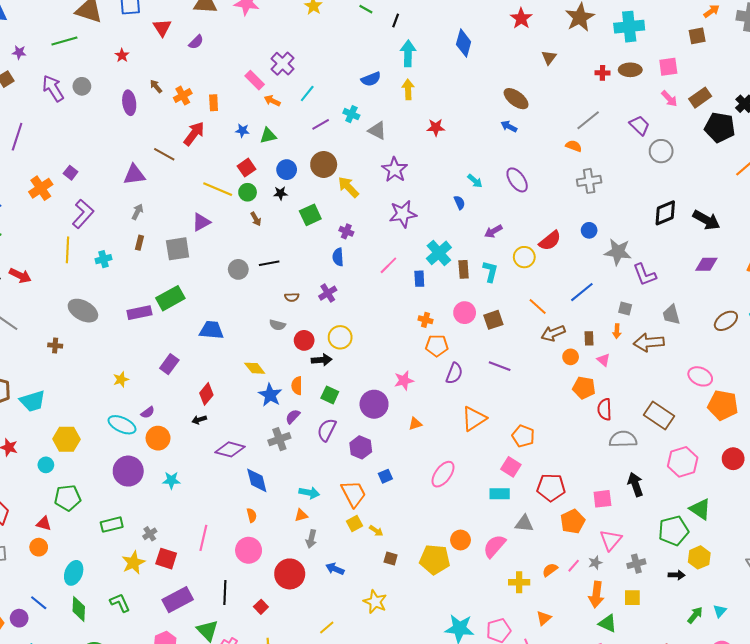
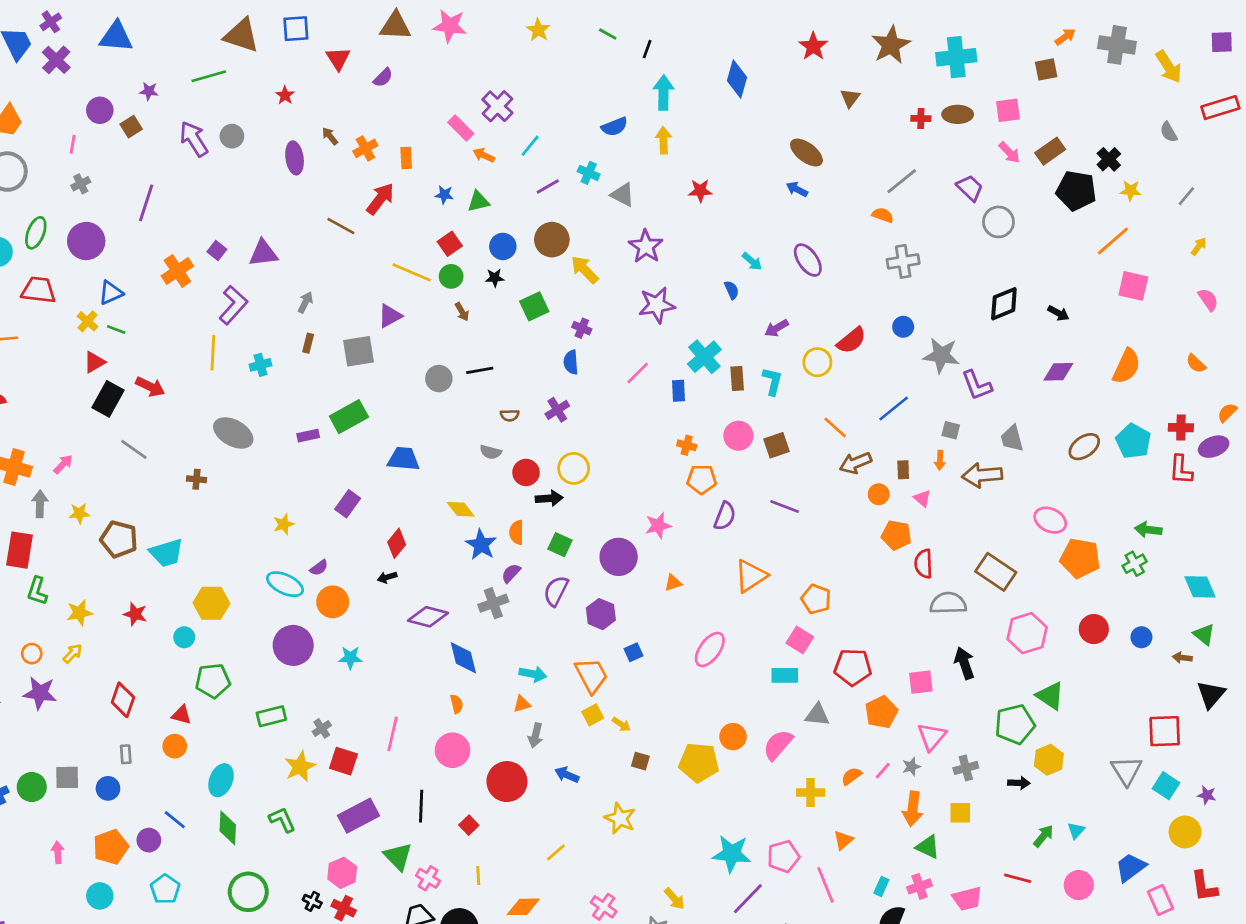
purple triangle: (134, 175) -> (263, 253), moved
black arrow: (706, 220) -> (1058, 313), size x0.6
purple rectangle: (139, 313) -> (308, 436), size x0.7

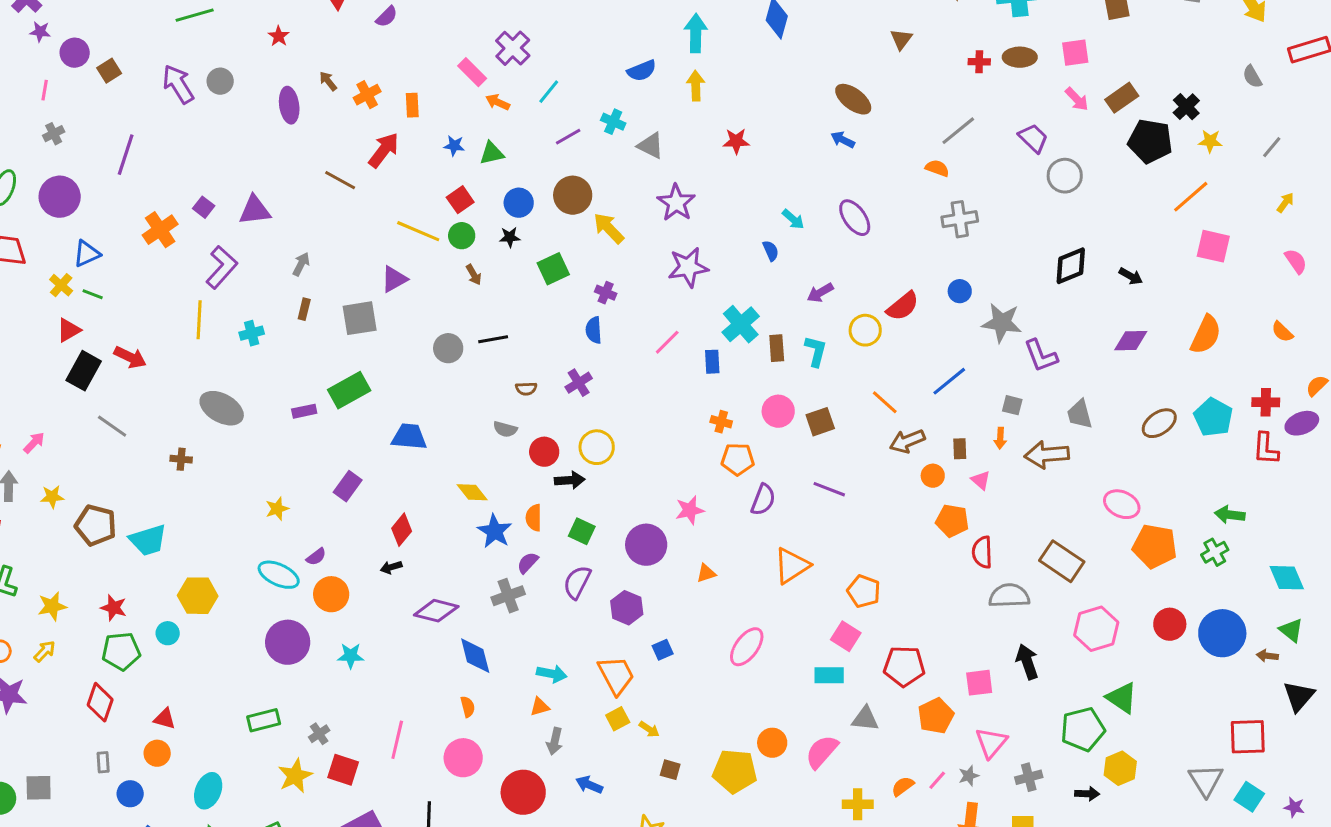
purple star: (149, 91) -> (40, 32), moved
blue circle: (1141, 637) -> (1222, 633), size x2.0
green pentagon: (213, 681) -> (121, 651), moved
blue circle: (108, 788) -> (130, 794), moved

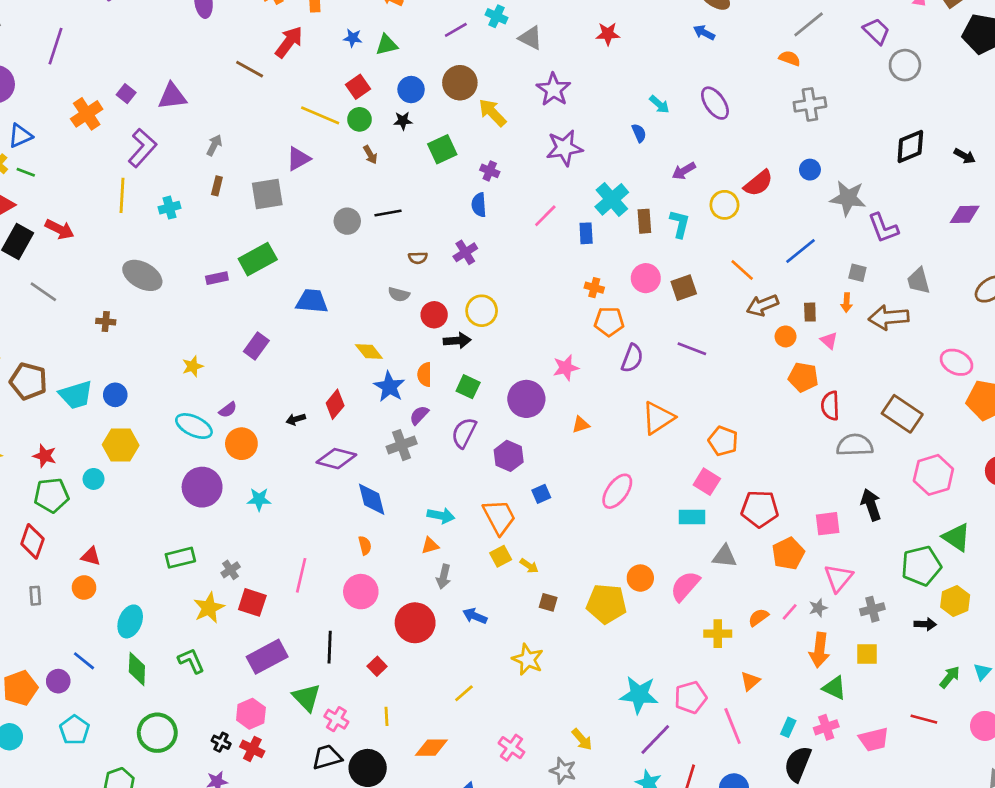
red diamond: (402, 530) -> (335, 404), moved
blue circle: (130, 794) -> (115, 395), moved

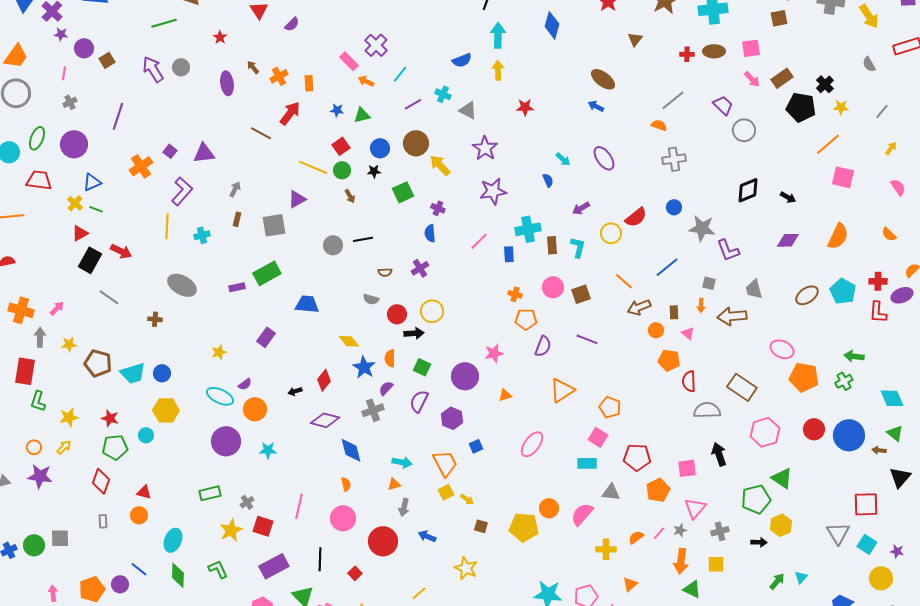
cyan cross: (612, 199) -> (528, 229), turned 30

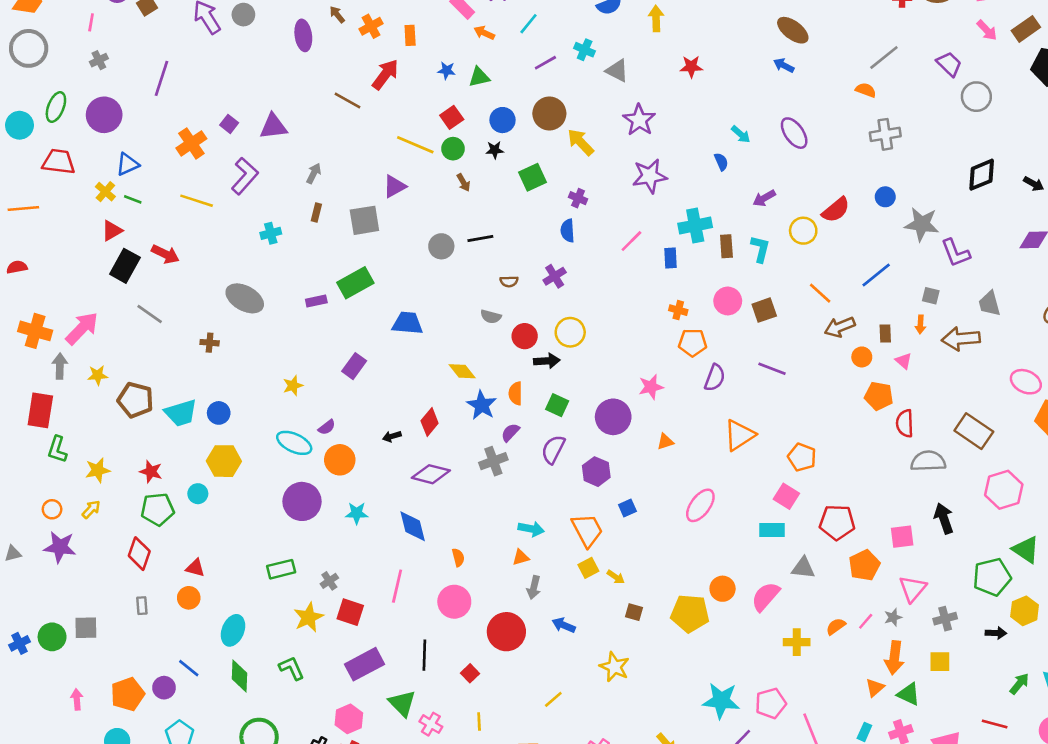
yellow line: (167, 226) -> (197, 201), moved, turned -75
pink arrow: (57, 308) -> (82, 328), size x1.8
blue diamond: (351, 450) -> (413, 526), moved
orange triangle: (630, 584) -> (875, 688), moved

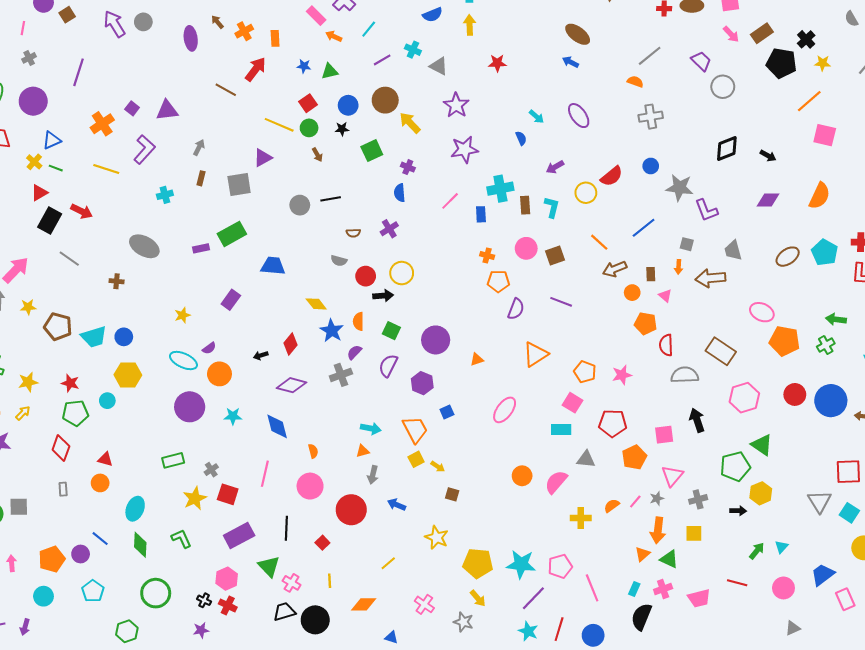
pink star: (651, 387) -> (622, 375), moved
yellow pentagon: (690, 613) -> (478, 563), moved

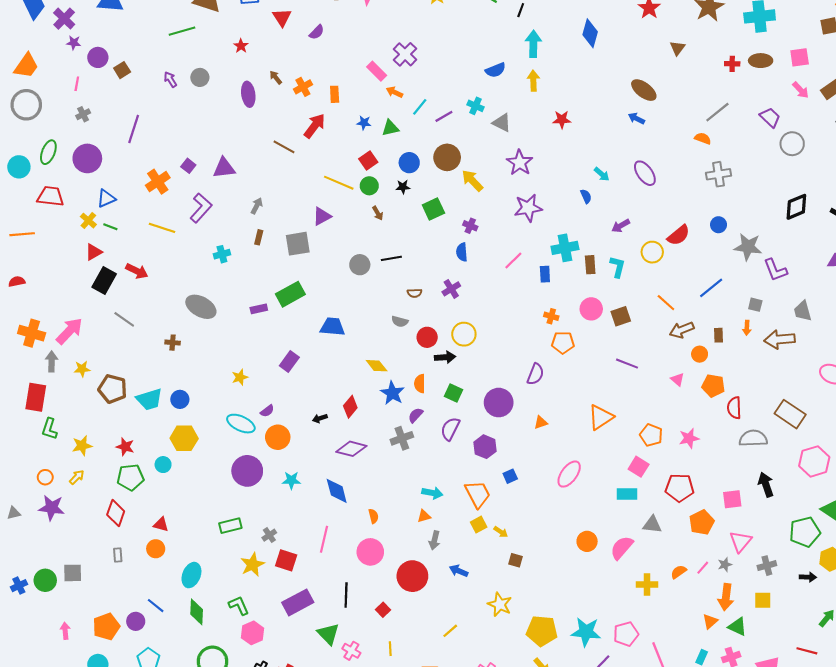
purple arrow: (115, 24) -> (170, 80), size x0.6
cyan line: (369, 29) -> (420, 107), moved
pink triangle: (665, 296) -> (677, 379), moved
purple semicircle: (516, 309) -> (535, 374), moved
pink hexagon: (227, 579) -> (252, 633), moved

